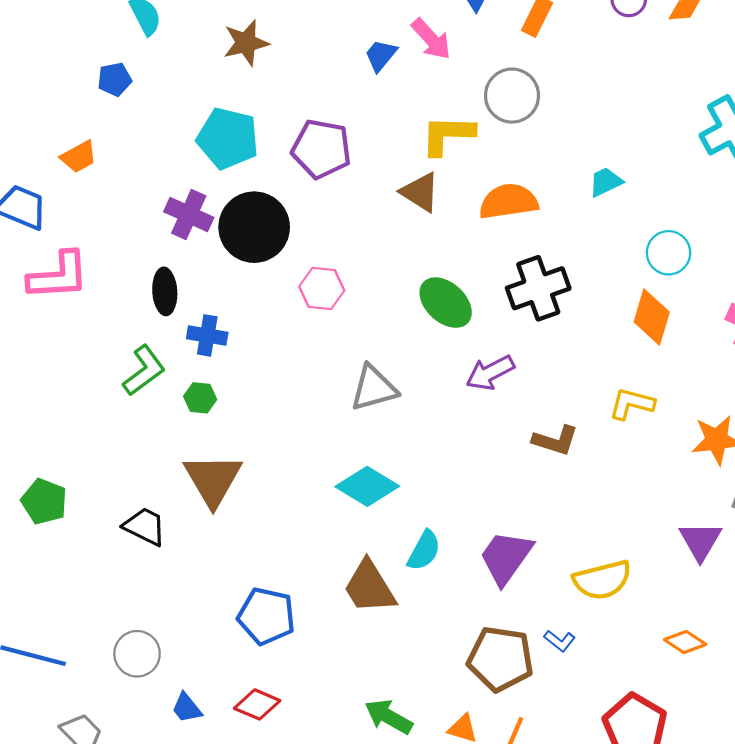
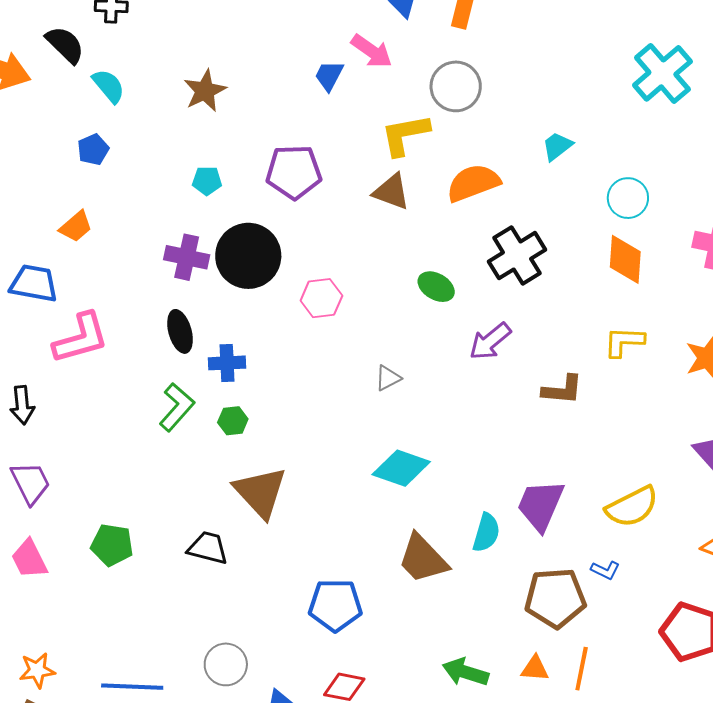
cyan pentagon: (228, 138) -> (207, 181), size x0.5
green ellipse: (446, 303) -> (436, 287), size x0.7
gray triangle: (374, 388) -> (388, 378), size x0.6
cyan semicircle: (424, 551) -> (486, 533), moved

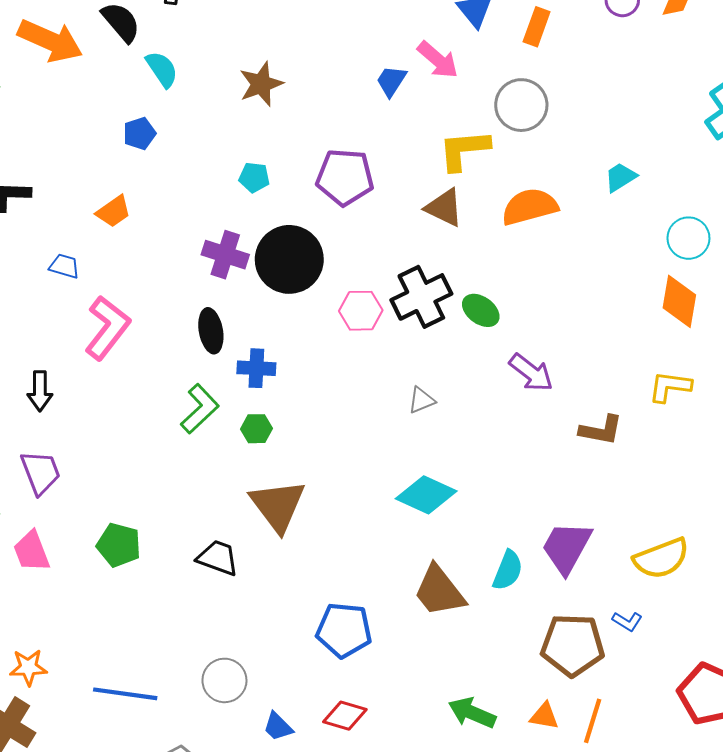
black cross: (517, 256) -> (421, 297), moved
blue trapezoid: (34, 283) -> (64, 266), size x0.6
pink L-shape: (81, 338) -> (107, 328), turned -42
purple arrow: (490, 341) -> (531, 373), turned -108

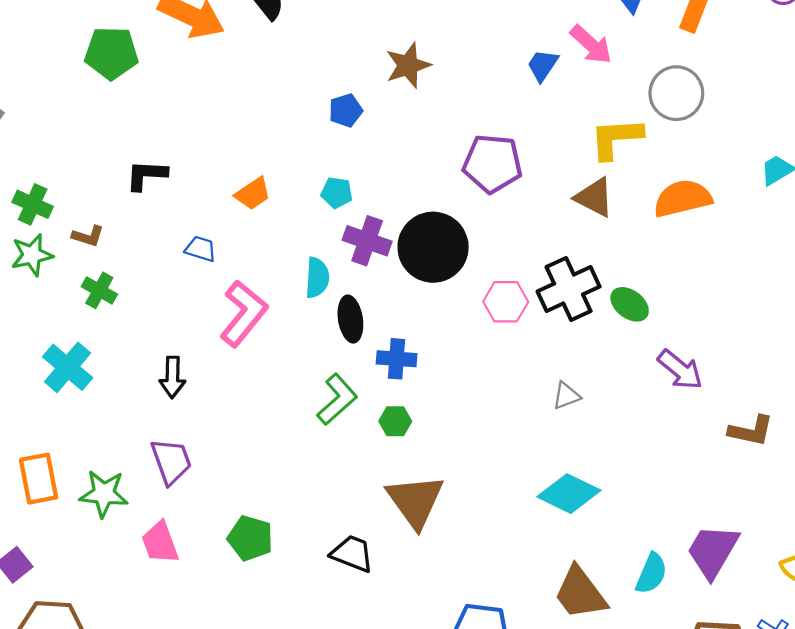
cyan semicircle: (162, 69) -> (317, 278), moved, turned 36
blue pentagon: (139, 133) -> (346, 110), moved
cyan pentagon: (254, 177) -> (337, 193), moved

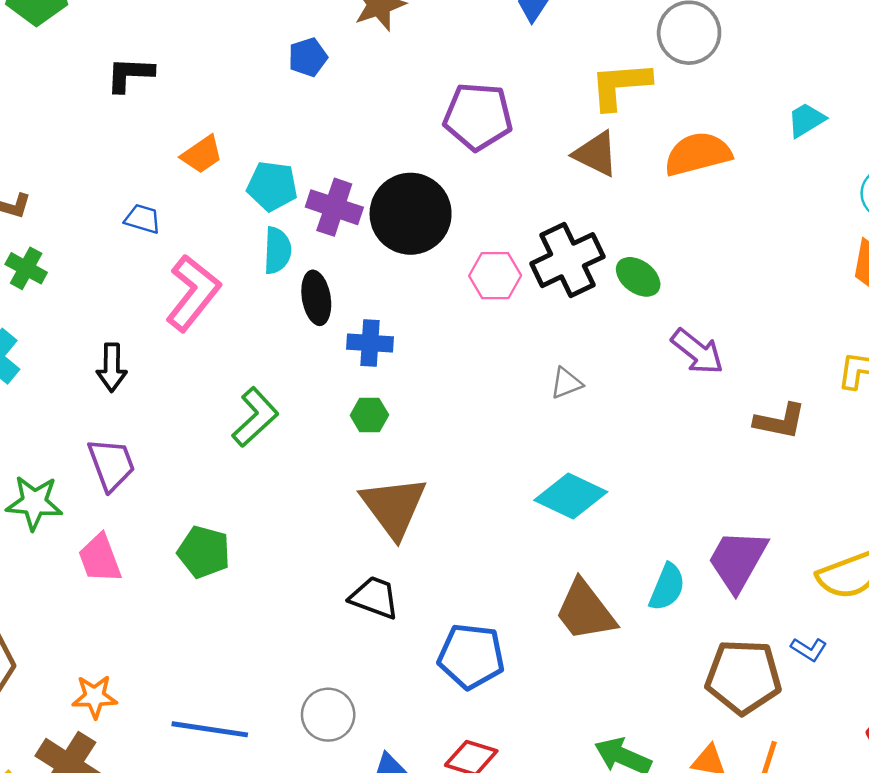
black L-shape: (146, 175) -> (130, 74), moved
cyan pentagon: (337, 193) -> (272, 186), moved, size x1.4
green L-shape: (337, 399) -> (255, 417), moved
black trapezoid: (352, 554) -> (374, 597), moved

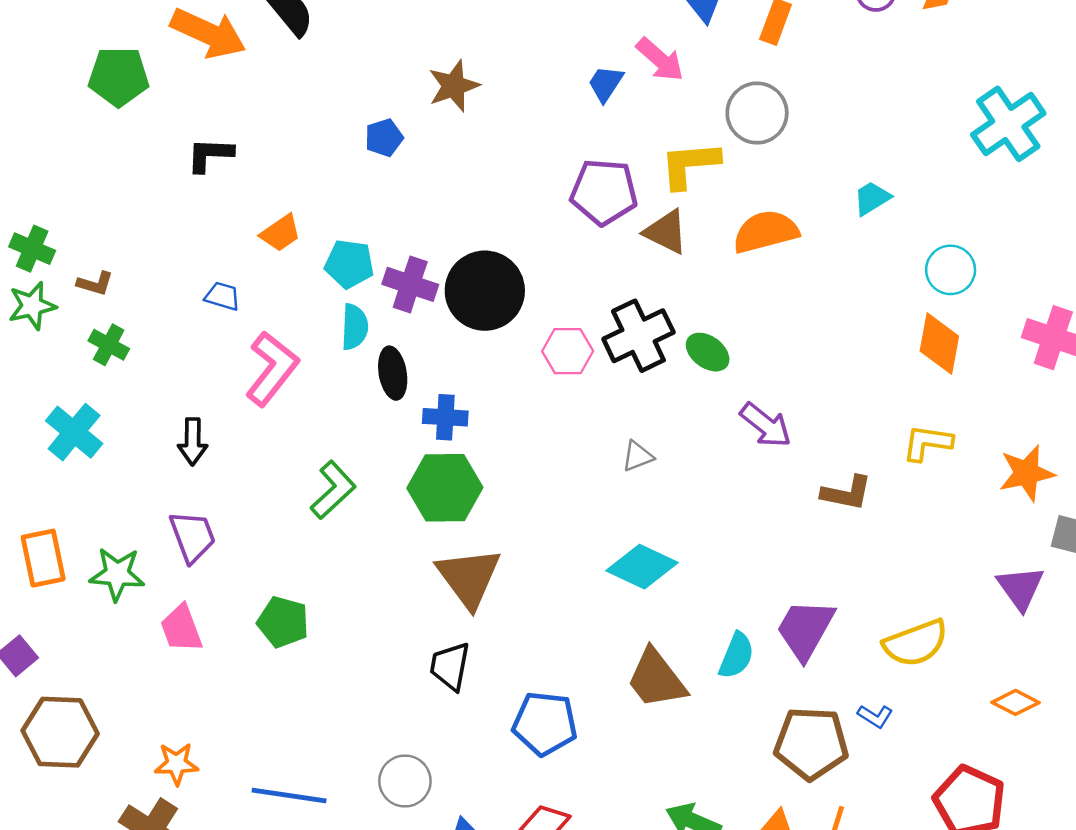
purple pentagon: (478, 116) -> (604, 192), moved
green hexagon: (369, 415) -> (445, 488), size x2.0
black trapezoid: (374, 597) -> (450, 666), turned -100

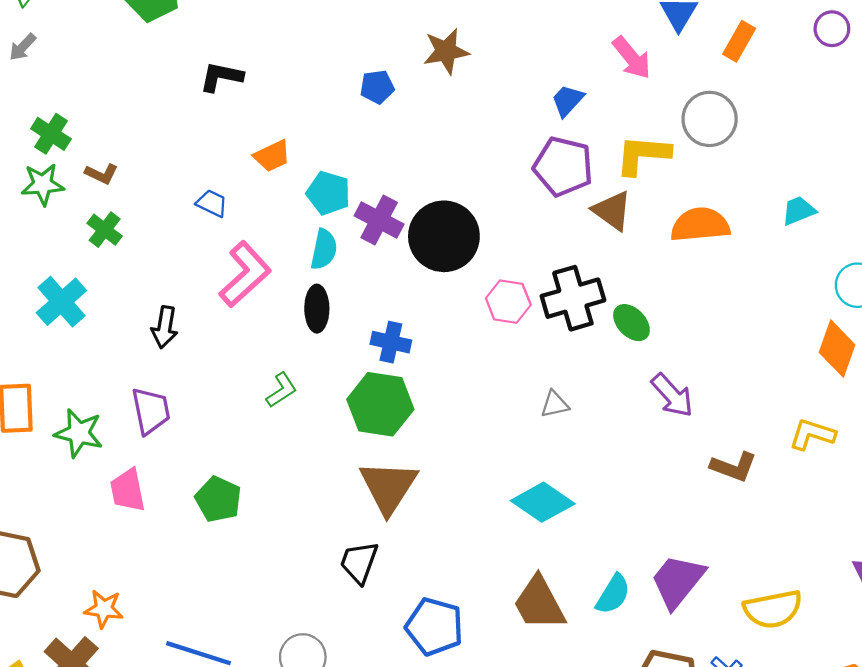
blue trapezoid: (606, 84) -> (568, 100), moved
black ellipse: (393, 373) -> (317, 309), moved
green L-shape: (333, 490) -> (281, 390), size x0.7

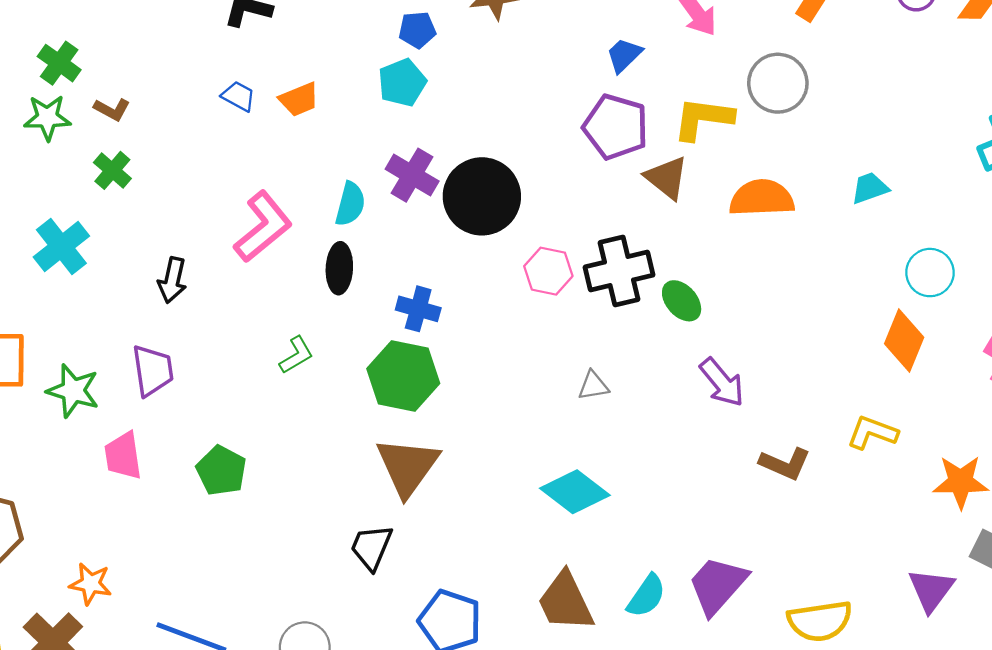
cyan pentagon: (328, 193) -> (402, 83), moved, turned 30
blue trapezoid: (212, 203) -> (238, 96), moved

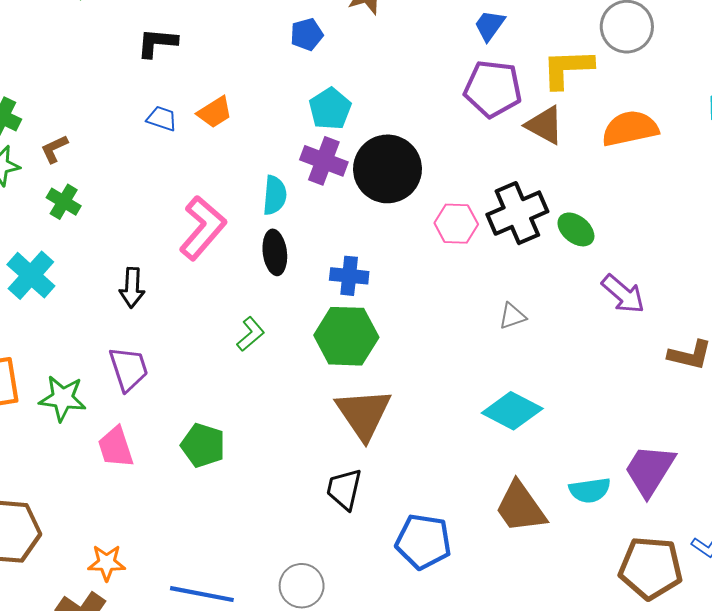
cyan pentagon: (402, 83) -> (330, 109), moved
brown L-shape: (112, 109) -> (54, 149), turned 136
cyan semicircle: (646, 596) -> (590, 490), turned 57

